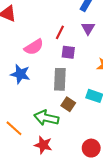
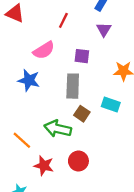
red line: (60, 32) -> (63, 20), moved
red star: (43, 145) -> (44, 166), moved
red circle: (91, 148) -> (78, 161), moved

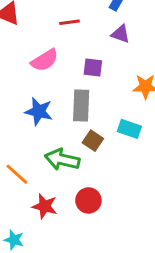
red line: (63, 20) -> (69, 22), turned 56
purple triangle: (104, 29) -> (121, 34), turned -42
blue star: (29, 80) -> (39, 111), moved

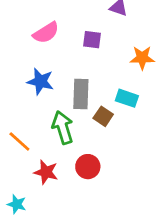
gray rectangle: (81, 106) -> (81, 94), moved
brown square: (93, 141) -> (103, 116), moved
green arrow: (62, 160) -> (63, 127), turned 60

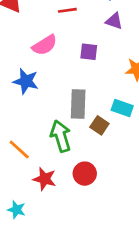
blue star: (40, 81) -> (26, 81), moved

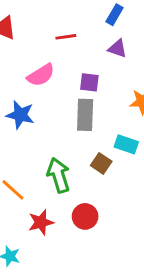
gray rectangle: (78, 104) -> (85, 115), moved
red star: (45, 179) -> (41, 222), turned -30

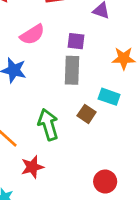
red circle: (85, 216) -> (105, 182), moved

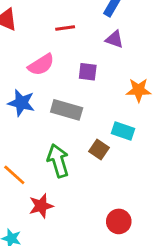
gray rectangle: (72, 70) -> (67, 110), moved, turned -76

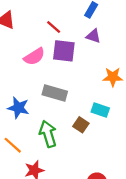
red line: (65, 28) -> (54, 27), turned 49
purple square: (88, 72) -> (64, 51), moved, size x1.5
blue star: (21, 103) -> (18, 108), moved

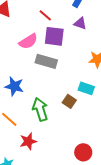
gray rectangle: (55, 93) -> (46, 61), moved

